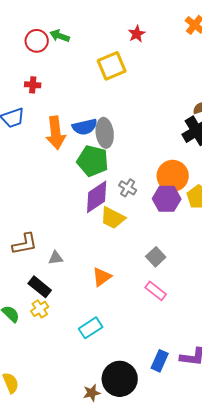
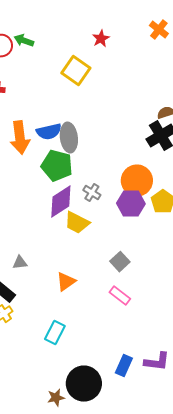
yellow square: (112, 66) -> (76, 71), turned -32
cyan rectangle: (91, 328) -> (55, 333), turned -30

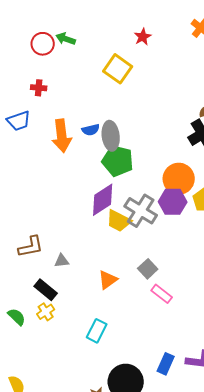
blue semicircle: (49, 132) -> (91, 130), size x0.7
green pentagon: (57, 166) -> (118, 161), moved
gray cross: (92, 193) -> (141, 211), moved, size x1.8
gray square: (120, 262) -> (148, 269), moved

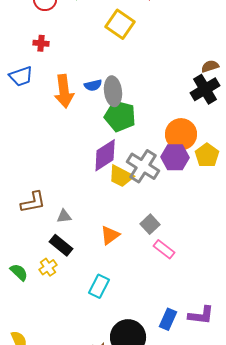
black rectangle: (46, 290) -> (61, 245), moved

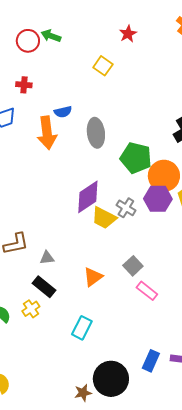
yellow square: (120, 24) -> (103, 66), size x0.7
blue semicircle: (93, 85) -> (63, 112), moved
green pentagon: (120, 116) -> (136, 158), moved
gray cross: (143, 166) -> (126, 208), size x0.6

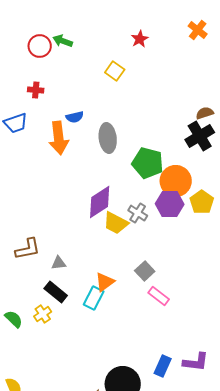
cyan rectangle: (82, 328) -> (94, 298), moved

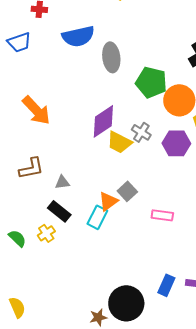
blue semicircle: (75, 117) -> (78, 36), size x1.8
orange arrow: (59, 138) -> (36, 110), moved, turned -36
purple hexagon: (170, 204) -> (176, 143), moved
gray square: (145, 271) -> (127, 191), moved
pink rectangle: (159, 296) -> (162, 215), turned -30

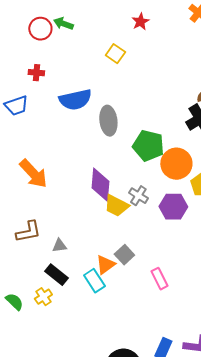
purple diamond: (103, 121) -> (100, 185), turned -52
pink rectangle: (162, 215) -> (159, 279), turned 55
cyan rectangle: (97, 217) -> (94, 281), turned -60

